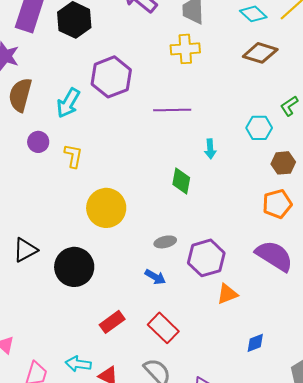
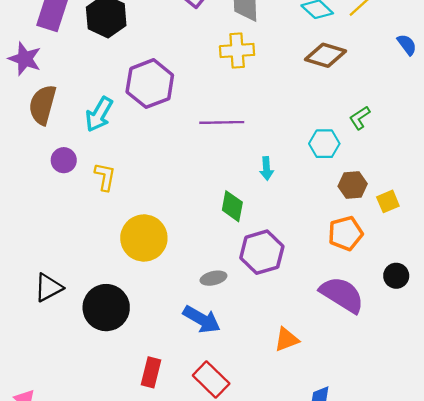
purple hexagon: (206, 258) -> (262, 252), moved
blue arrow: (155, 277) -> (202, 319), size x1.5
red rectangle: (112, 322) -> (151, 372), turned -40

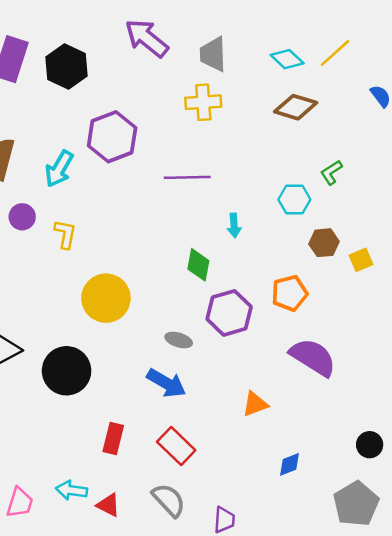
orange pentagon: (346, 233) -> (290, 293), moved
black circle: (396, 276) -> (370, 445), moved
gray ellipse: (213, 278) -> (179, 340), turned 30

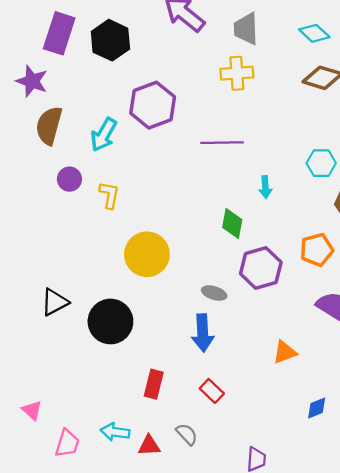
blue arrow: (166, 383) -> (203, 333), turned 57
red rectangle: (176, 446) -> (212, 391), size x0.7
gray semicircle: (169, 500) -> (187, 434), moved, size x0.7
red triangle: (108, 505) -> (149, 446), turned -30

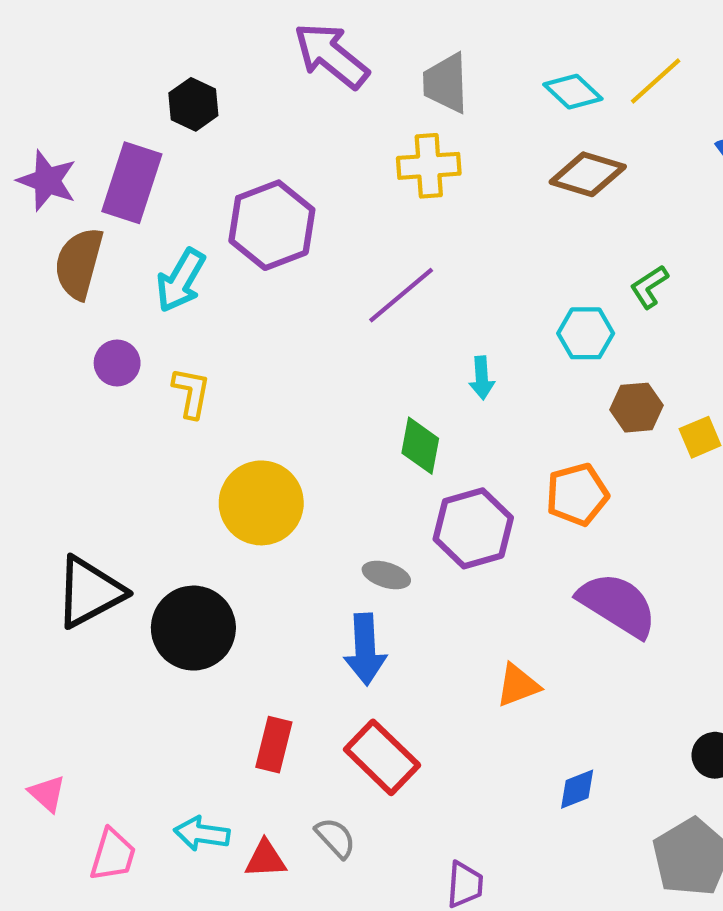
purple rectangle: (59, 33) -> (132, 183), moved
black hexagon: (110, 40) -> (193, 104), size x0.7
purple line: (222, 143) -> (401, 295), turned -39
black triangle: (55, 302) -> (89, 592), size x1.4
red rectangle: (212, 391) -> (382, 757), size x1.6

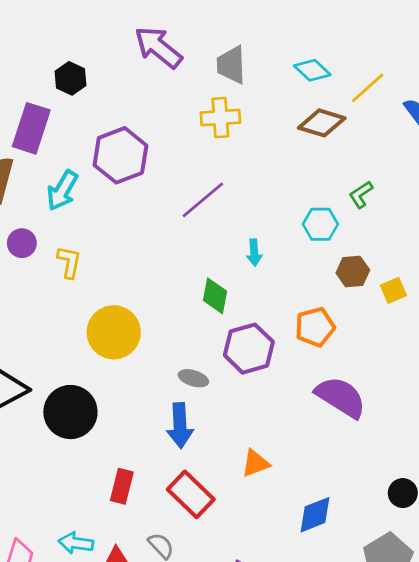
yellow line: (656, 81) -> (368, 88), moved
orange triangle: (518, 685) -> (256, 463), moved
blue diamond: (577, 789) -> (315, 515), size x1.4

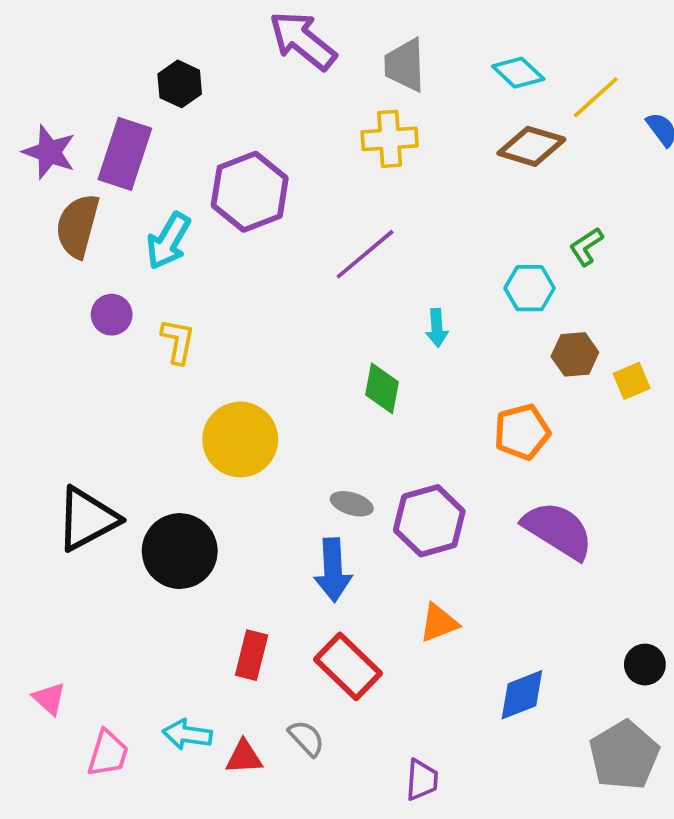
purple hexagon: (249, 349) -> (429, 521), moved

